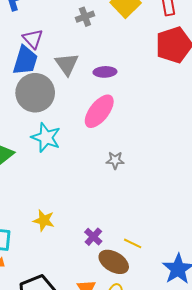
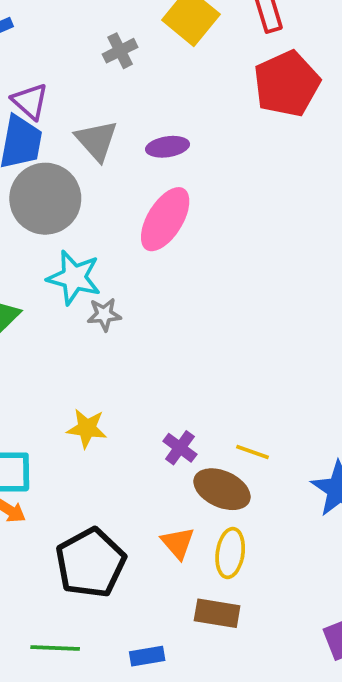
gray star: (115, 160) -> (104, 315), moved

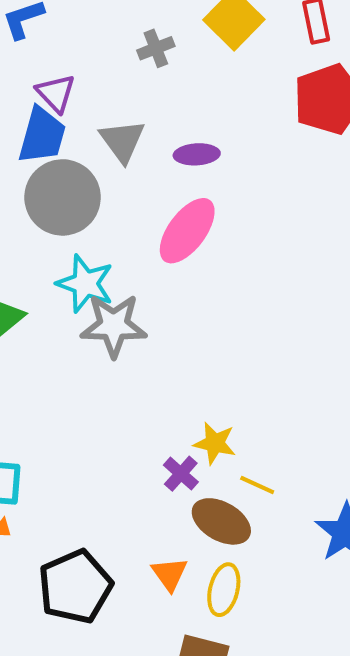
gray star: (104, 315) -> (114, 326), size x1.8
yellow star: (87, 428) -> (215, 443), moved

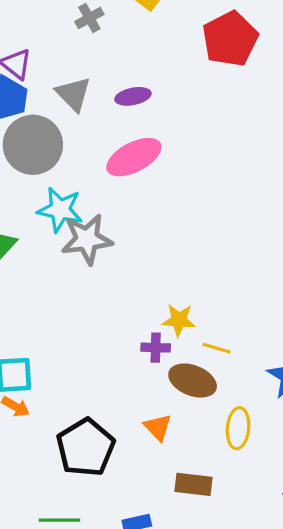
pink ellipse: (187, 231) -> (134, 157), turned 34
purple cross: (181, 474) -> (156, 348), turned -32
yellow ellipse: (224, 590) -> (238, 428), moved

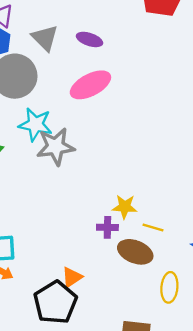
purple ellipse: (133, 96) -> (90, 39), turned 30
orange triangle: (158, 427) -> (72, 277), moved, turned 40

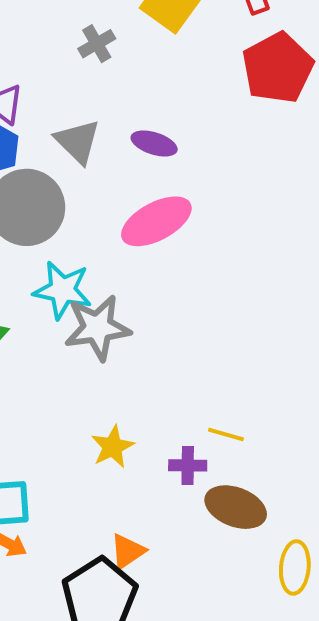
yellow star: (125, 207) -> (113, 447), moved, turned -30
yellow line: (153, 228) -> (226, 435), moved

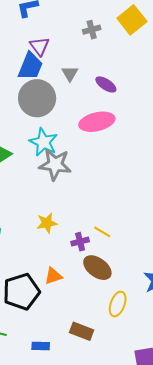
gray triangle: (78, 141) -> (70, 74), size x0.7
purple cross: (188, 465) -> (80, 242), turned -30
orange triangle: (127, 551) -> (53, 276), moved

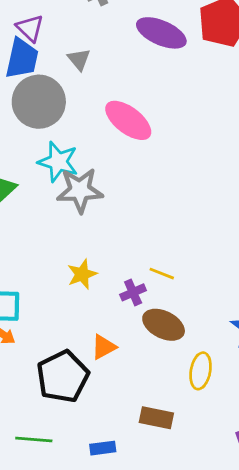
purple ellipse: (106, 84) -> (161, 33), moved, size x1.6
pink ellipse: (97, 122) -> (128, 120), turned 60

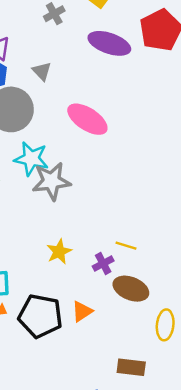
black pentagon: (63, 376) -> (40, 316), moved, turned -30

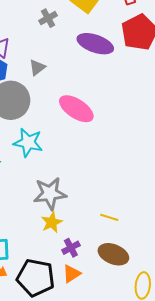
gray triangle: (42, 71) -> (37, 67), turned 36
gray star: (51, 181) -> (50, 194), moved
purple cross: (103, 263) -> (71, 248), moved

